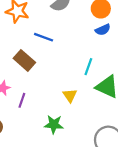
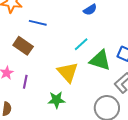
cyan line: (88, 67) -> (81, 44), turned 35
yellow triangle: (70, 95) -> (68, 72), size x1.6

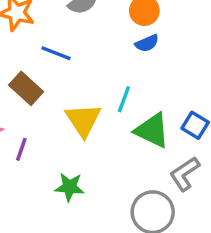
cyan line: (81, 44) -> (124, 99), turned -35
yellow triangle: (68, 72) -> (83, 120), moved

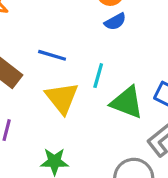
blue line: (56, 53) -> (52, 55), moved

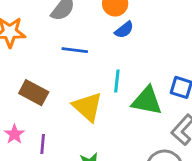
blue line: (52, 55) -> (75, 50), moved

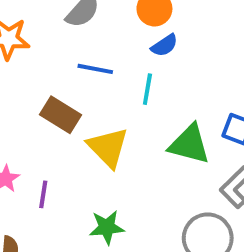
cyan line: (117, 81) -> (147, 89), moved
brown rectangle: (34, 93) -> (60, 115), moved

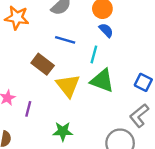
blue semicircle: (165, 45) -> (106, 30), turned -105
green triangle: (189, 144) -> (102, 81), moved

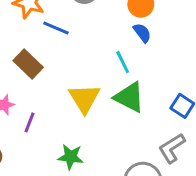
blue line: (65, 40) -> (56, 28), moved
cyan line: (94, 54) -> (123, 62), turned -48
brown rectangle: (43, 64) -> (28, 64), moved

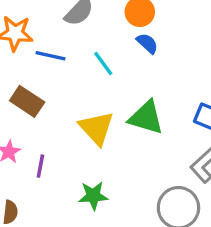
cyan line: (123, 62) -> (103, 64), moved

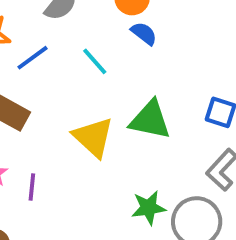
blue line: (50, 56) -> (33, 58), turned -44
green star: (93, 196) -> (149, 208), moved

